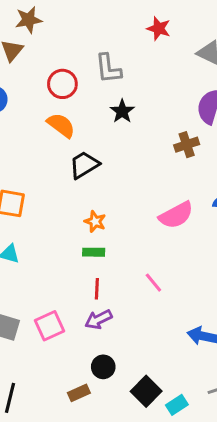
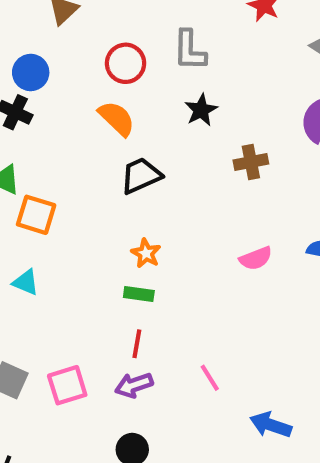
brown cross: (187, 145) -> (251, 162), moved
pink semicircle: (176, 215) -> (256, 258), size x0.7
pink line: (153, 283) -> (210, 378), moved

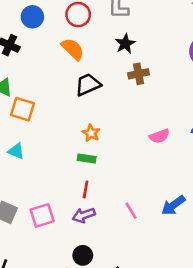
blue circle: (31, 72) -> (32, 17), moved
brown cross: (251, 162) -> (138, 74), moved
blue arrow: (271, 425) -> (173, 205), moved, turned -55

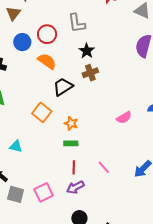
blue circle: (32, 17) -> (22, 42), moved
brown cross: (138, 74) -> (90, 73), moved
orange square: (23, 109) -> (42, 112), moved, turned 30
pink line: (131, 211) -> (104, 167), moved

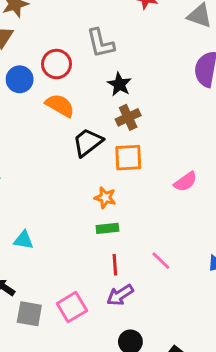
orange square: (42, 112) -> (128, 158), moved, turned -36

